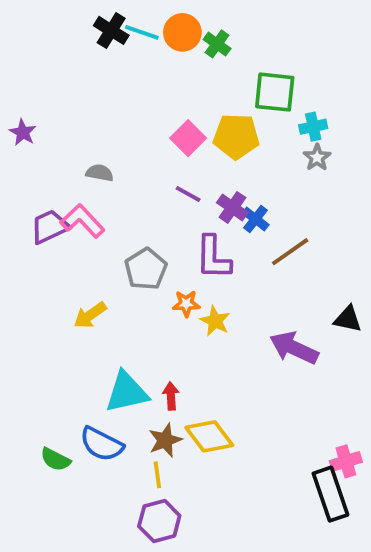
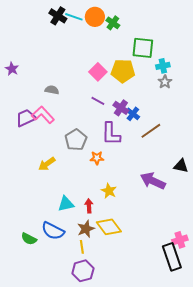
yellow star: (215, 321) -> (109, 191), moved
cyan triangle: (127, 392) -> (66, 204), size x0.7

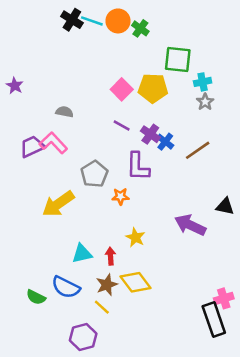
brown line: (151, 131) -> (198, 150), moved
yellow arrow: (47, 164) -> (58, 204), size x1.5
yellow line: (82, 247) -> (102, 307), turned -40
purple hexagon: (83, 271) -> (83, 337), moved

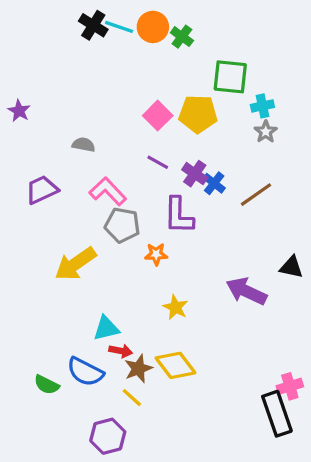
pink L-shape: (53, 143) -> (108, 191), moved
gray pentagon: (94, 174) -> (122, 225), turned -30
red arrow: (111, 256) -> (121, 351), moved, turned 105

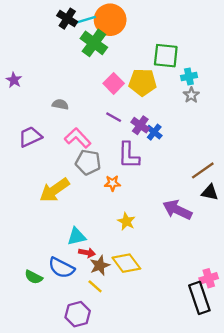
cyan line: (119, 27) -> (86, 20), turned -36
orange circle: (153, 27) -> (110, 20), size x1.4
green cross: (182, 37) -> (94, 43), moved, size x1.6
brown line: (256, 195) -> (203, 170), moved

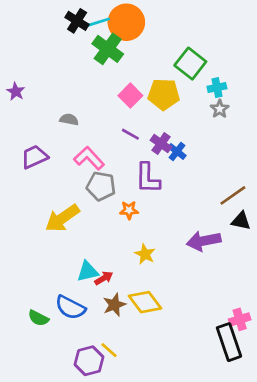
green square: (166, 56) -> (190, 64), turned 32
purple arrow: (177, 210) -> (204, 241), turned -36
red arrow: (87, 253) -> (104, 278), moved, turned -42
yellow line: (95, 286) -> (109, 350), moved

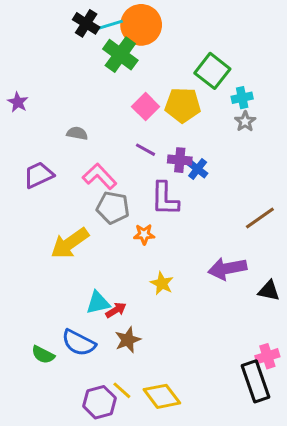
purple cross: (161, 144) -> (180, 160), turned -30
black triangle: (241, 221) -> (269, 291), moved
yellow diamond: (145, 302) -> (162, 396), moved

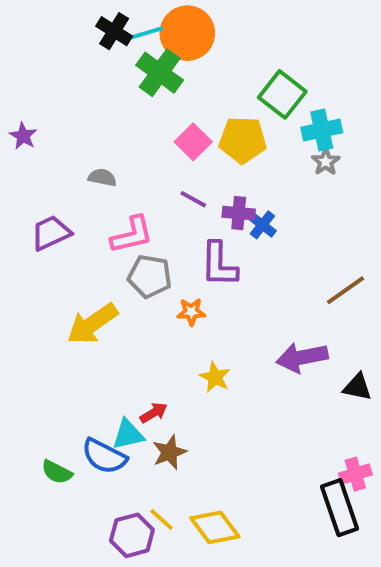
cyan cross: (242, 98) -> (322, 130), size x1.4
pink L-shape: (99, 176) -> (132, 235), turned 120
cyan triangle: (98, 303) -> (128, 434), moved

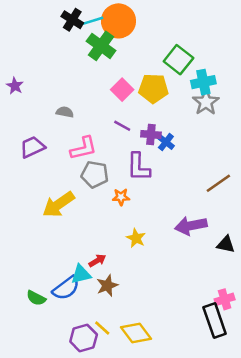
gray star: (326, 162) -> (206, 102), size x1.5
blue semicircle: (104, 456) -> (66, 288), turned -64

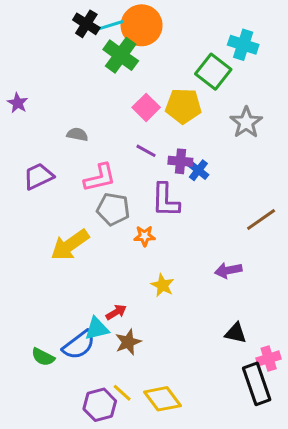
cyan cross: (203, 82) -> (243, 45), moved, turned 30
purple arrow: (191, 226) -> (228, 270), size x0.7
black triangle: (226, 244) -> (236, 333), moved

